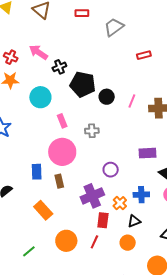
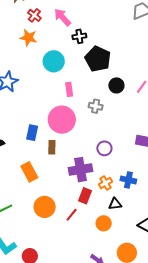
black circle: (107, 97) -> (116, 85), moved

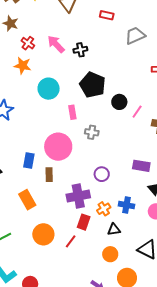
black cross: (79, 36) -> (80, 50), moved
black circle: (116, 85) -> (119, 102), moved
pink rectangle: (69, 89) -> (72, 112), moved
orange circle: (104, 223) -> (110, 254), moved

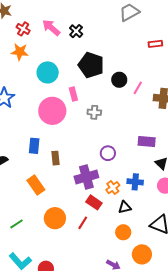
black cross: (80, 50) -> (76, 31), turned -32
pink circle: (58, 147) -> (52, 111), moved
red rectangle: (84, 222) -> (94, 202), turned -70

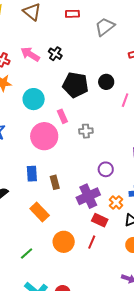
black circle: (119, 80) -> (106, 82), moved

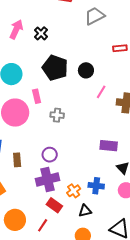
pink arrow: (30, 54) -> (16, 29), turned 72
purple circle: (106, 169) -> (50, 155), moved

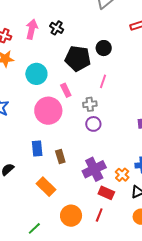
black circle: (86, 70) -> (104, 48), moved
pink line: (101, 92) -> (103, 81), moved
purple circle: (50, 155) -> (93, 124), moved

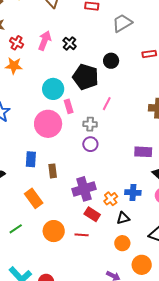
black circle: (104, 48) -> (111, 61), moved
cyan circle: (36, 74) -> (53, 89), moved
red line: (99, 215) -> (82, 235), turned 64
green line: (34, 228) -> (16, 229), moved

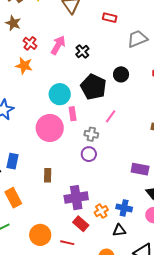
blue rectangle: (31, 159) -> (12, 161), moved
orange rectangle: (34, 198) -> (13, 198), moved
black triangle: (123, 218) -> (119, 230), moved

